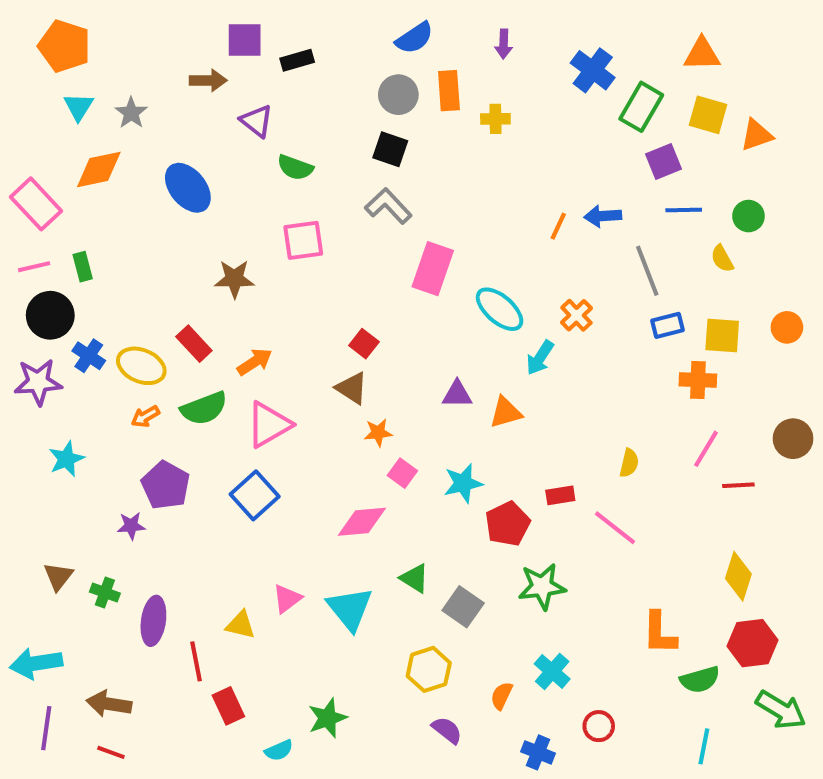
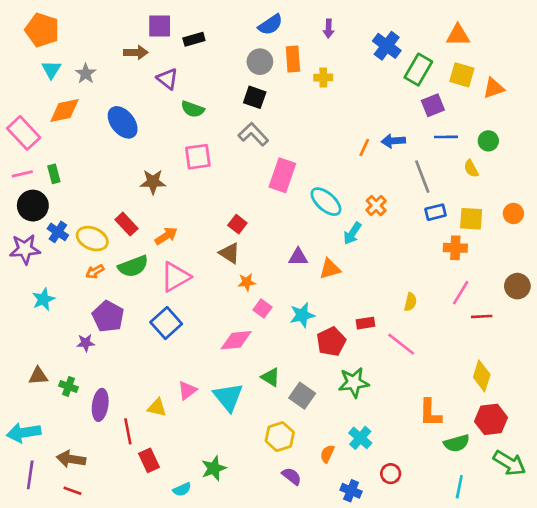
brown triangle: (58, 576) -> (38, 376), turned 48

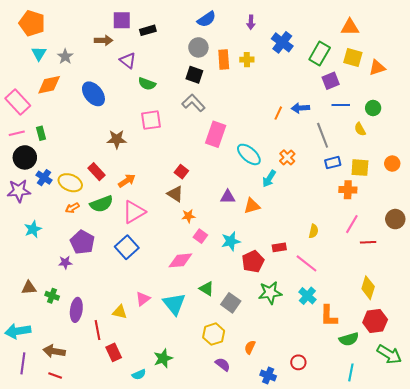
blue cross: (387, 46) -> (282, 42), moved
orange rectangle: (293, 59) -> (224, 60), moved
cyan cross: (360, 438) -> (307, 296), moved

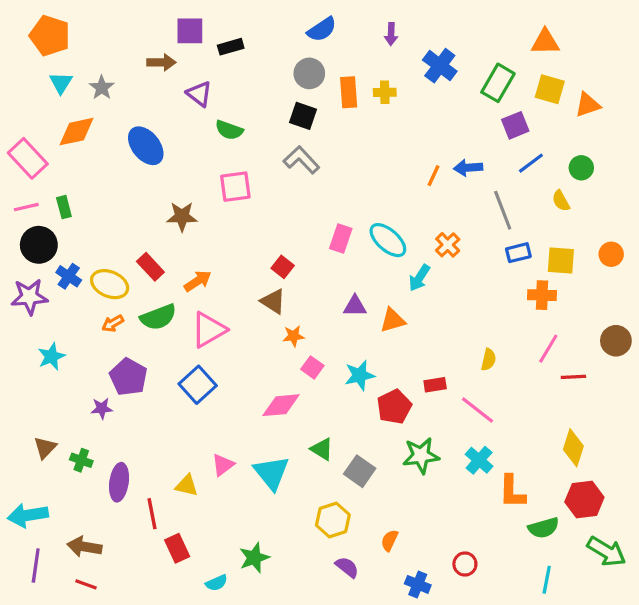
blue line: (341, 105) -> (531, 163), turned -36
pink rectangle: (216, 134) -> (341, 239), moved, size x0.7
brown triangle: (29, 288) -> (45, 448), turned -42

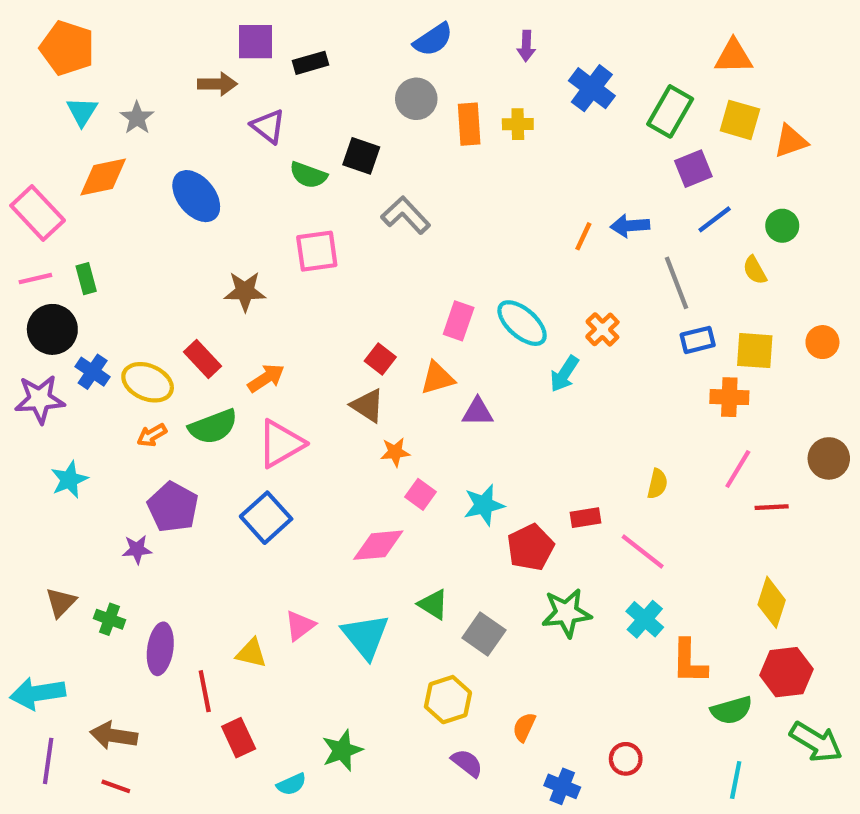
black square: (303, 116) -> (361, 156), moved
orange triangle: (393, 320) -> (437, 378), moved

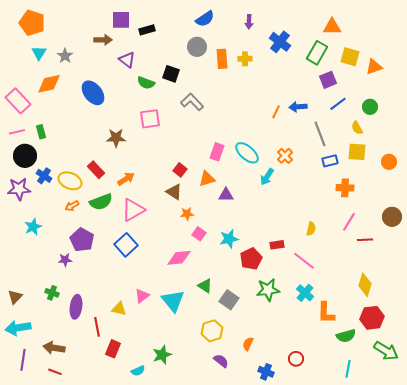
orange triangle: (734, 56) -> (332, 27), moved
yellow square: (755, 351) -> (357, 152), moved
brown triangle: (61, 602) -> (15, 297), moved
red rectangle: (239, 738) -> (113, 349), turned 48

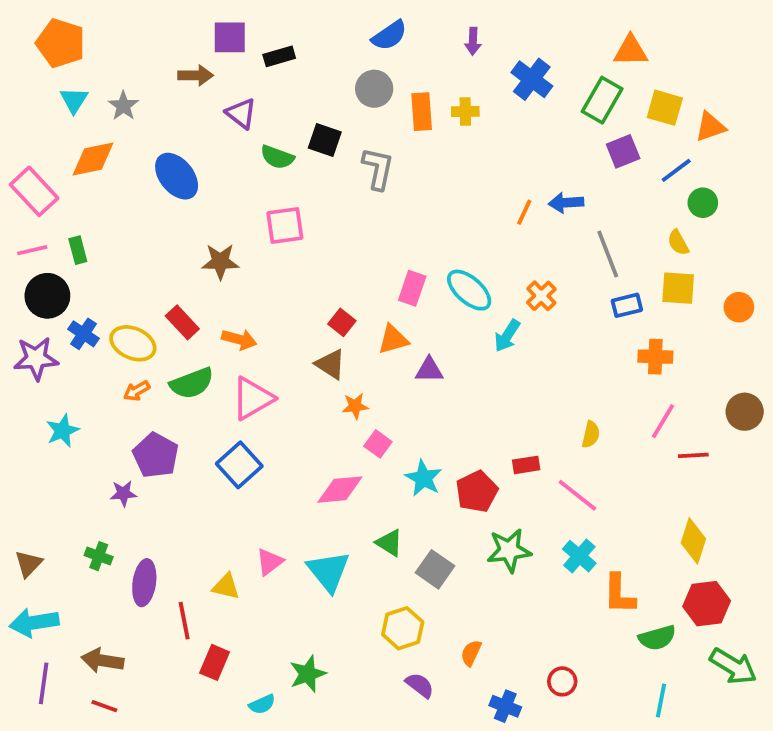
gray L-shape: (192, 102) -> (378, 169), moved, turned 55
blue line: (338, 104) -> (676, 170), moved
orange arrow: (126, 179) -> (239, 339), turned 48
cyan star: (229, 239) -> (424, 478), moved, turned -30

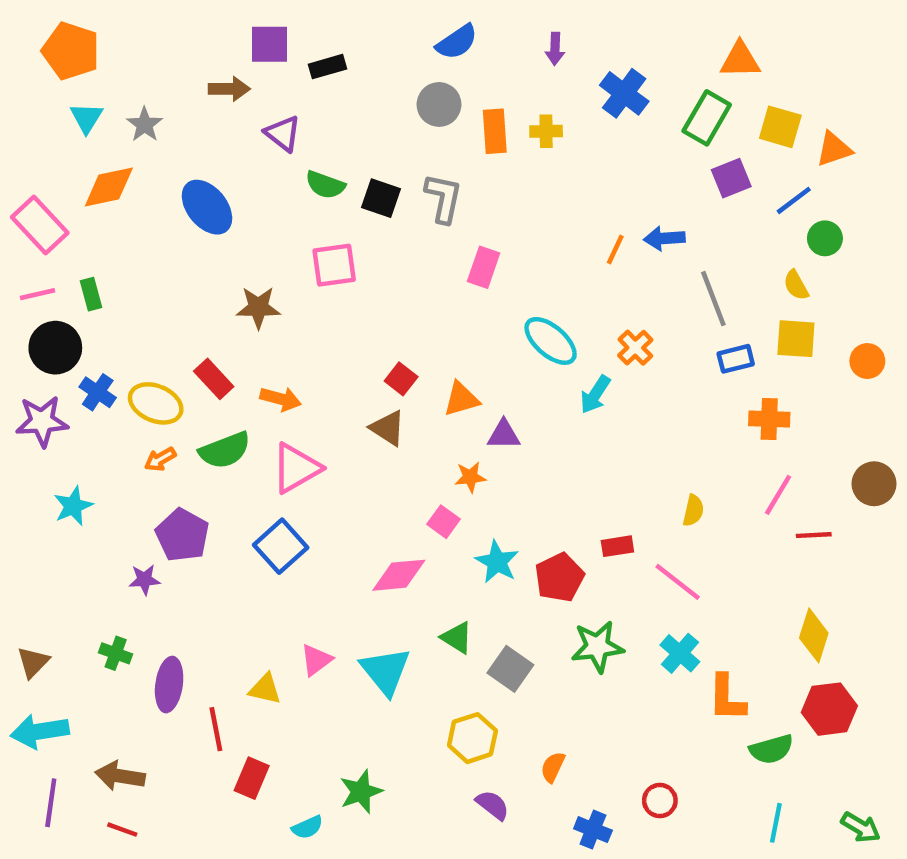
black square: (325, 140) -> (381, 198), moved
pink rectangle: (412, 288) -> (484, 267), moved
orange star: (355, 406) -> (470, 477), moved
green arrow: (733, 666) -> (861, 827), moved, size x0.7

